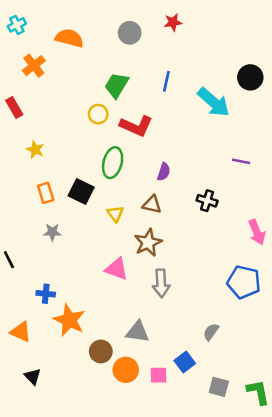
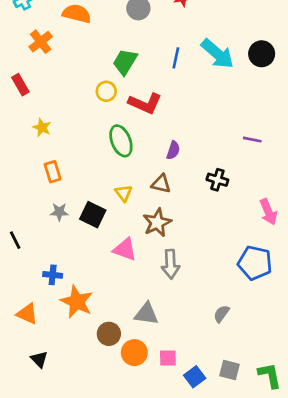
cyan arrow: (214, 102) -> (217, 54), moved
green ellipse: (113, 163) -> (121, 141), turned -36
black square: (81, 191) -> (93, 215), moved
blue square: (185, 362) -> (195, 377), moved

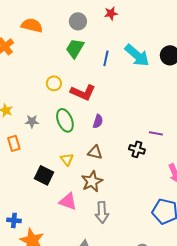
green trapezoid: (125, 62) -> (75, 48), moved
purple line: (252, 140) -> (156, 133), moved
purple semicircle: (173, 150) -> (98, 121), moved
gray star: (59, 212) -> (32, 121), moved

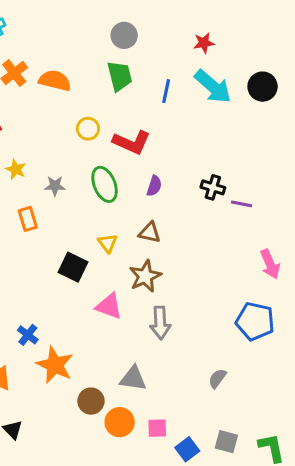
red star: (111, 13) -> (204, 43), moved
orange semicircle: (32, 25) -> (55, 81), moved
green trapezoid: (75, 48) -> (120, 76), turned 135
black cross: (137, 149) -> (213, 187), moved
blue cross: (14, 220) -> (28, 335), turned 32

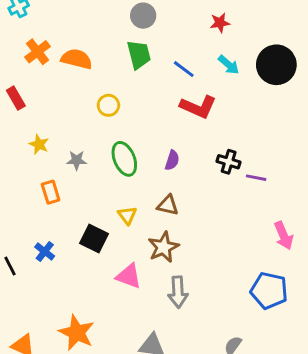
cyan arrow: (213, 87) -> (229, 65), size x0.6
black circle: (263, 87) -> (276, 65), size x1.4
blue line: (166, 91) -> (184, 69), turned -65
red L-shape: (132, 142) -> (198, 107), moved
blue cross: (28, 335) -> (45, 252), moved

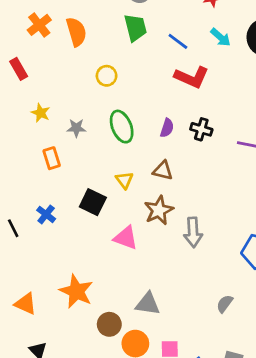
orange semicircle: (77, 59) -> (76, 32), turned 60
black cross: (229, 162) -> (201, 129), moved
gray arrow: (178, 292) -> (193, 232), moved

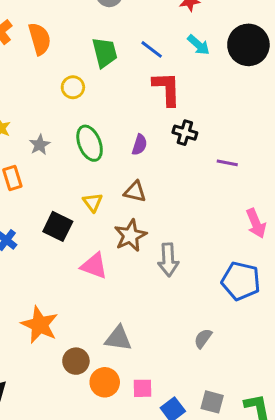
green trapezoid: (135, 28) -> (105, 52), moved
red L-shape: (192, 77) -> (167, 89), turned -116
gray star: (76, 128) -> (40, 145), turned -30
black cross: (201, 129) -> (185, 133), moved

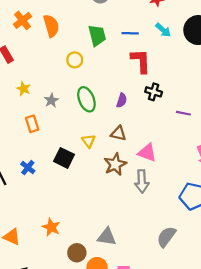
blue line: (152, 49) -> (130, 33), turned -35
pink triangle: (94, 266) -> (147, 153), moved
orange star: (40, 325) -> (51, 227), size x0.7
gray semicircle: (203, 338) -> (166, 237), size x1.5

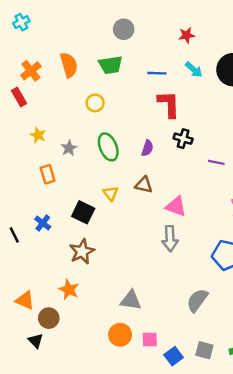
orange cross: (22, 20) -> (31, 71), moved
green trapezoid: (97, 35) -> (111, 65), moved, turned 95
brown star: (115, 164) -> (82, 252), moved
brown circle: (77, 253) -> (49, 318), moved

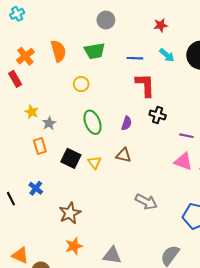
gray star: (69, 148) -> (49, 123), moved
pink triangle: (176, 206) -> (183, 161), moved
black square: (83, 212) -> (71, 158), moved
gray arrow: (170, 238) -> (146, 202), turned -60
orange star: (69, 290) -> (74, 246), moved, turned 30

